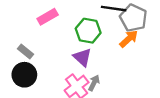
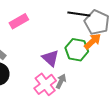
green hexagon: (88, 31) -> (77, 50), moved

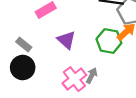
purple triangle: (50, 58) -> (66, 40), moved

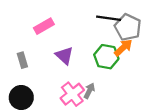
gray rectangle: (24, 45) -> (22, 60), turned 35
black circle: (23, 68) -> (21, 98), moved

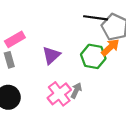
pink rectangle: (44, 26) -> (15, 39), moved
purple triangle: (64, 56) -> (51, 55), turned 36

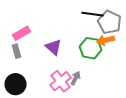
orange arrow: (110, 47) -> (106, 40), turned -150
purple triangle: (51, 55) -> (54, 47), turned -36

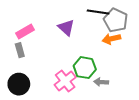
purple triangle: (54, 47) -> (66, 27), moved
green hexagon: (90, 48) -> (85, 68), moved
gray arrow: (76, 78) -> (101, 82), moved, turned -112

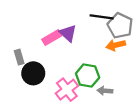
pink rectangle: (25, 32) -> (52, 38), moved
black circle: (19, 84) -> (33, 73), moved

